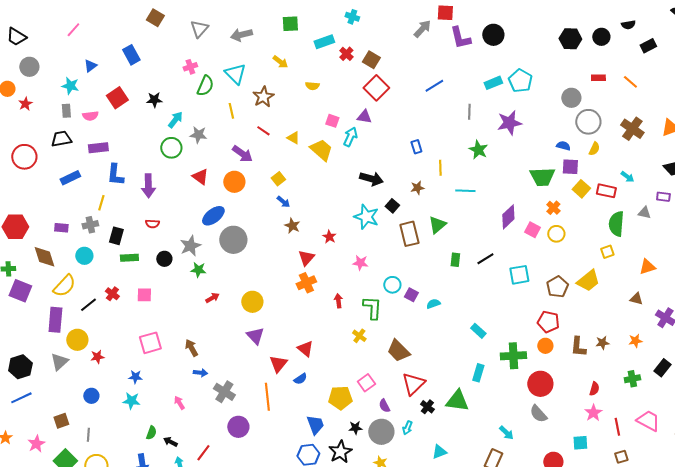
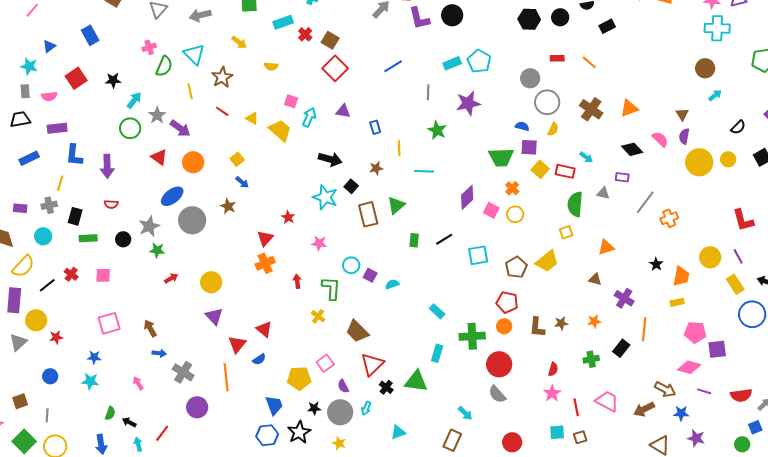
purple triangle: (364, 117) -> (343, 111), moved
gray star: (198, 135) -> (157, 115), turned 30
purple arrow: (242, 154) -> (180, 128), moved
brown star: (292, 226) -> (228, 206), moved
cyan square: (580, 443) -> (557, 432), moved

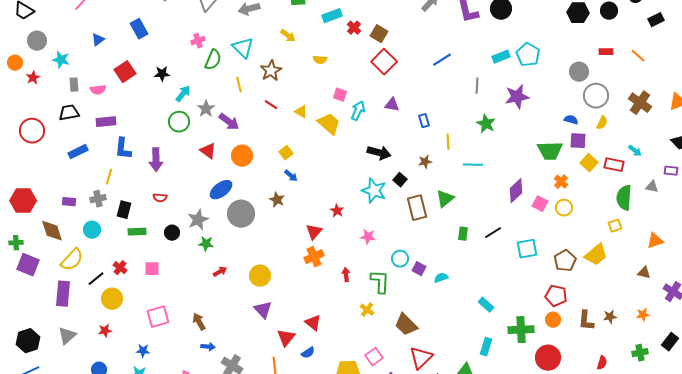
cyan star: (29, 66) -> (61, 60), moved
yellow circle: (36, 320) -> (112, 299), moved

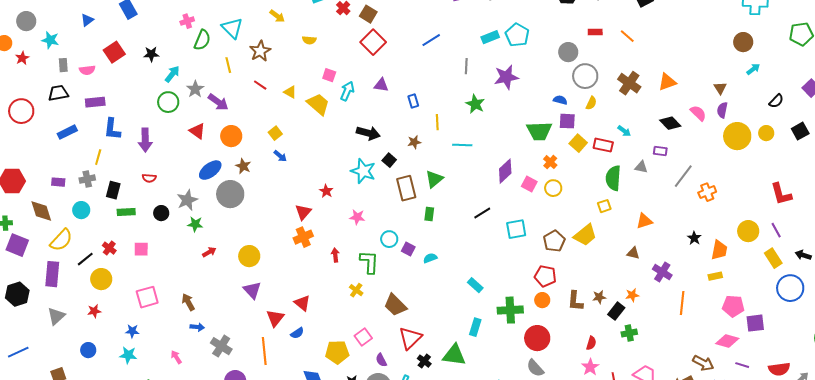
brown star: (277, 200) -> (243, 166), moved
green rectangle: (463, 234) -> (429, 214), moved
black hexagon: (28, 341) -> (17, 294), moved
black rectangle: (670, 342) -> (616, 311), moved

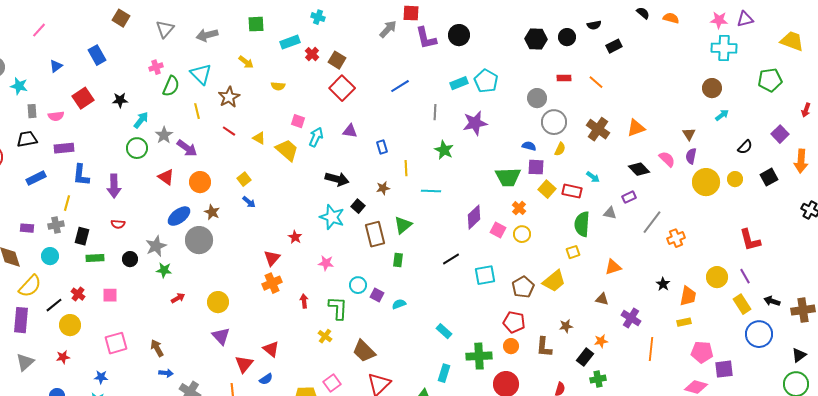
purple rectangle: (660, 151) -> (629, 197), turned -32
brown star: (599, 297) -> (566, 326), moved

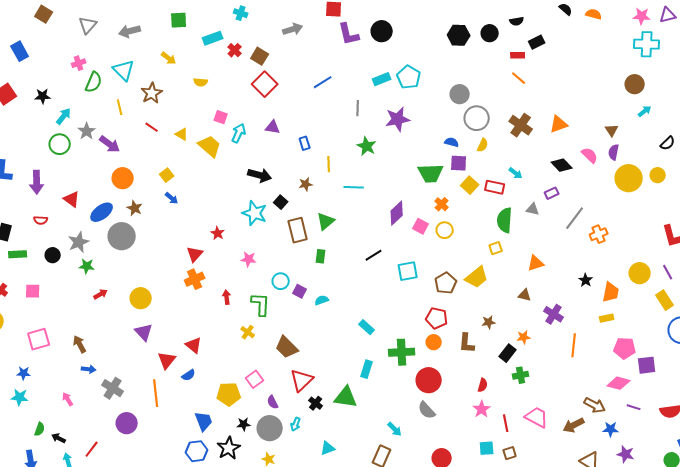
gray arrow: (388, 29) -> (293, 29), moved, turned 30
red rectangle: (564, 78) -> (518, 55), moved
red triangle: (166, 177) -> (72, 199), moved

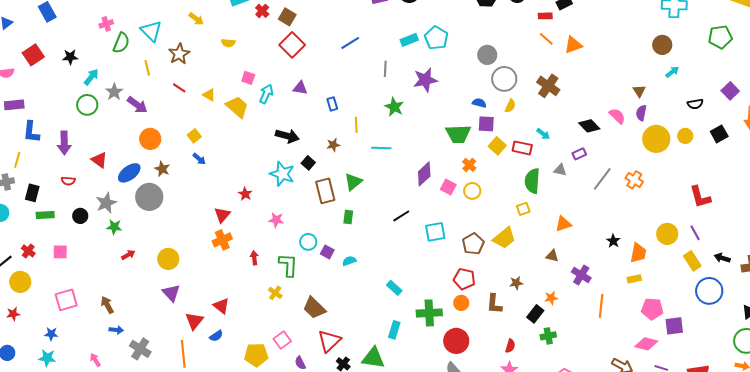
orange triangle: (559, 124) -> (573, 45), moved
black semicircle: (668, 143) -> (695, 104), turned 35
orange cross: (599, 234) -> (634, 180), moved, turned -36

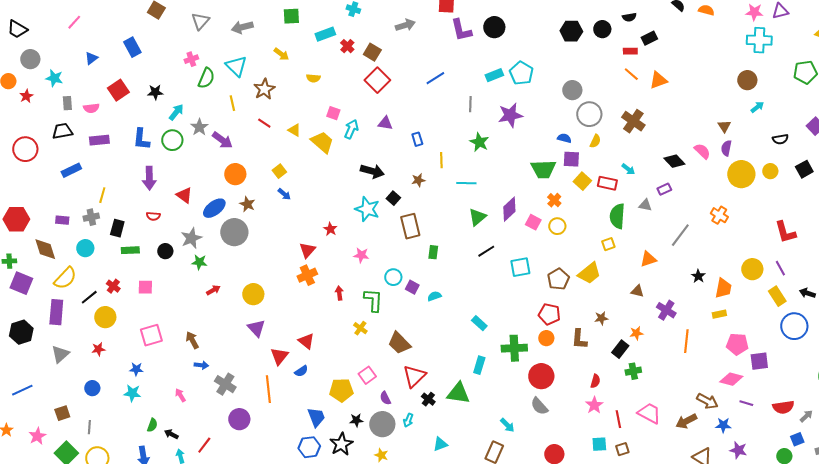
blue L-shape: (31, 132) -> (141, 139), moved
gray line: (602, 179) -> (680, 235), moved
green triangle: (353, 182) -> (477, 217), moved

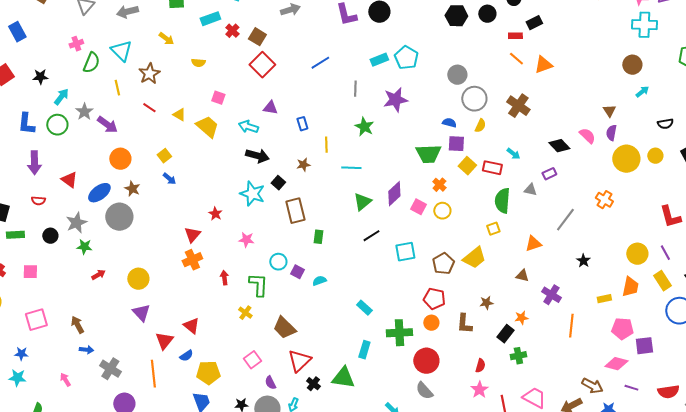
cyan arrow: (351, 129) -> (248, 127), moved, turned -96
orange trapezoid: (723, 288) -> (630, 287), moved
yellow pentagon: (341, 390) -> (208, 373), moved

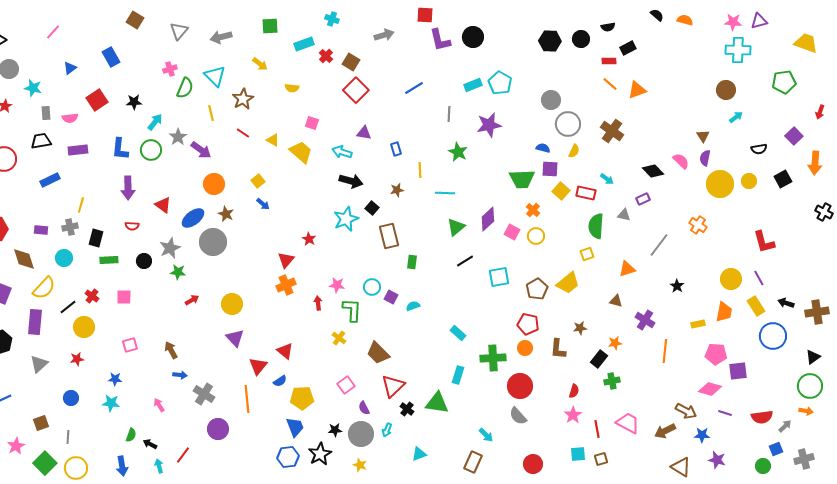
cyan star: (252, 194) -> (346, 219), turned 30
pink star: (246, 240) -> (337, 285), moved
pink square: (36, 320) -> (130, 345), size x0.7

